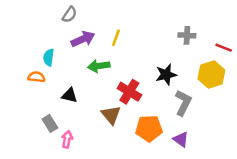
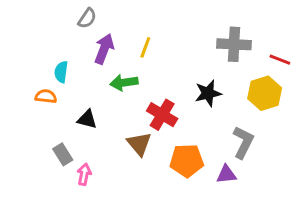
gray cross: (187, 35) -> (234, 44), size x1.5
purple arrow: (83, 39) -> (104, 49), turned -45
gray L-shape: (183, 103) -> (243, 142), moved
purple triangle: (181, 139) -> (226, 174), turned -42

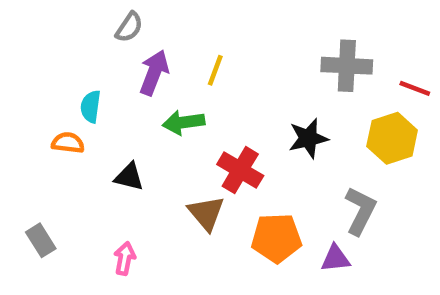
gray rectangle: (63, 154) -> (41, 240), moved

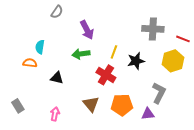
yellow line: (215, 70) -> (114, 52), moved
purple arrow: (154, 73) -> (87, 30), moved, turned 132
brown triangle: (206, 213) -> (91, 104), moved

